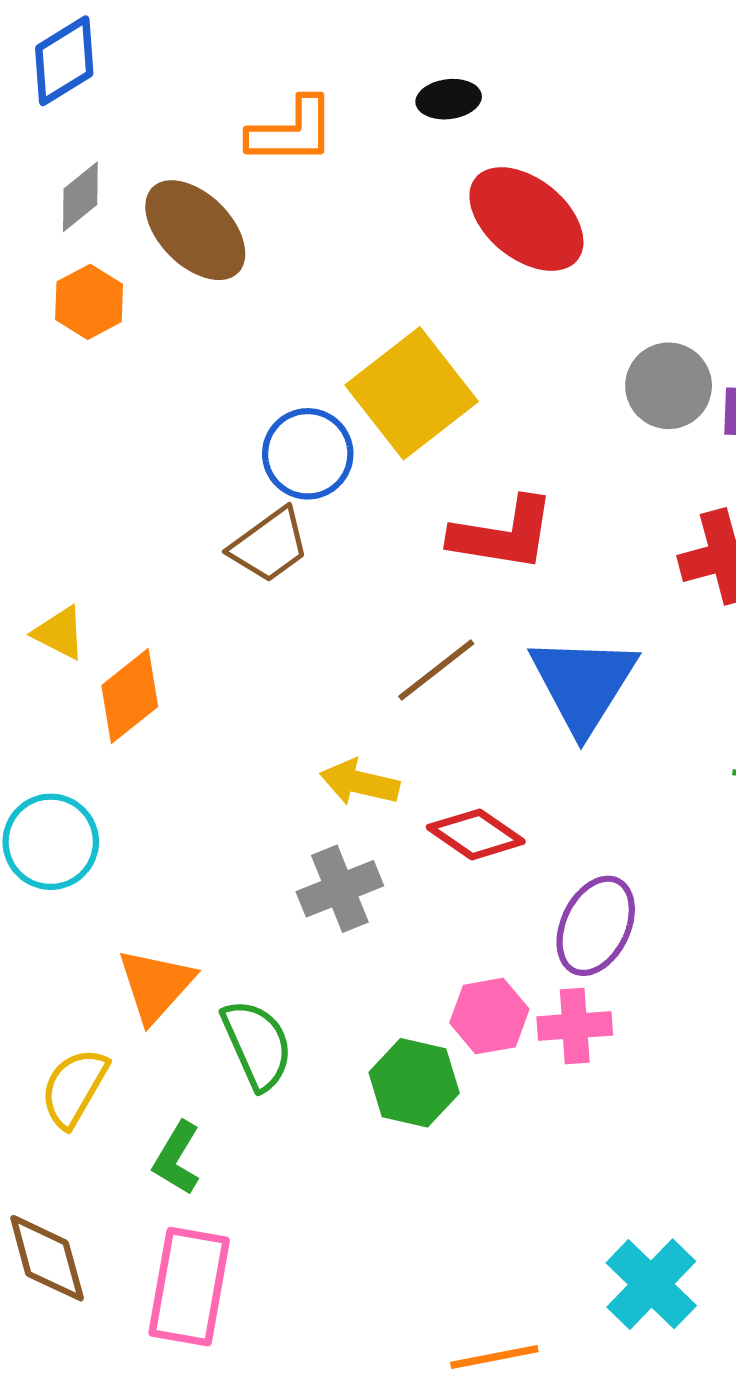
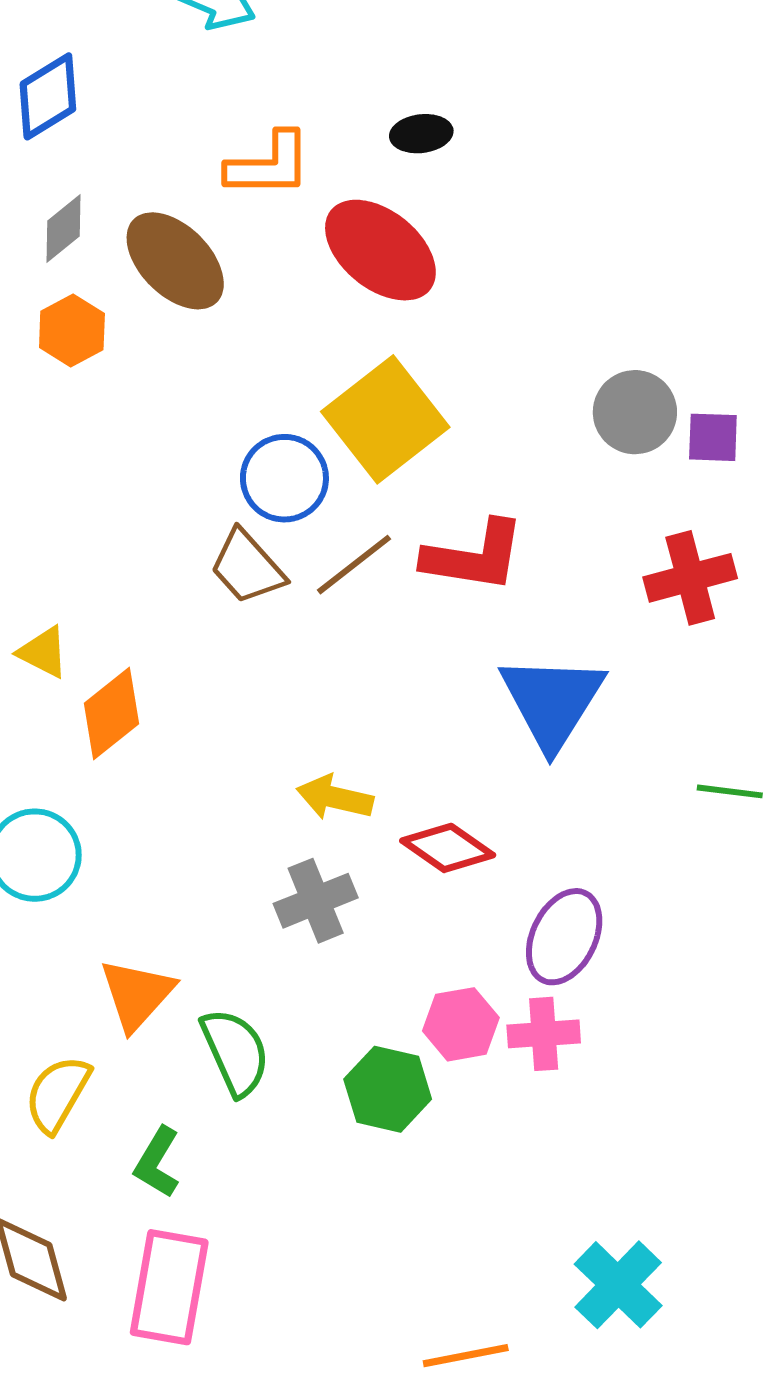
red ellipse: (526, 219) -> (380, 250), moved
brown trapezoid: (269, 545) -> (247, 567), turned 84
brown line: (436, 670) -> (354, 565), moved

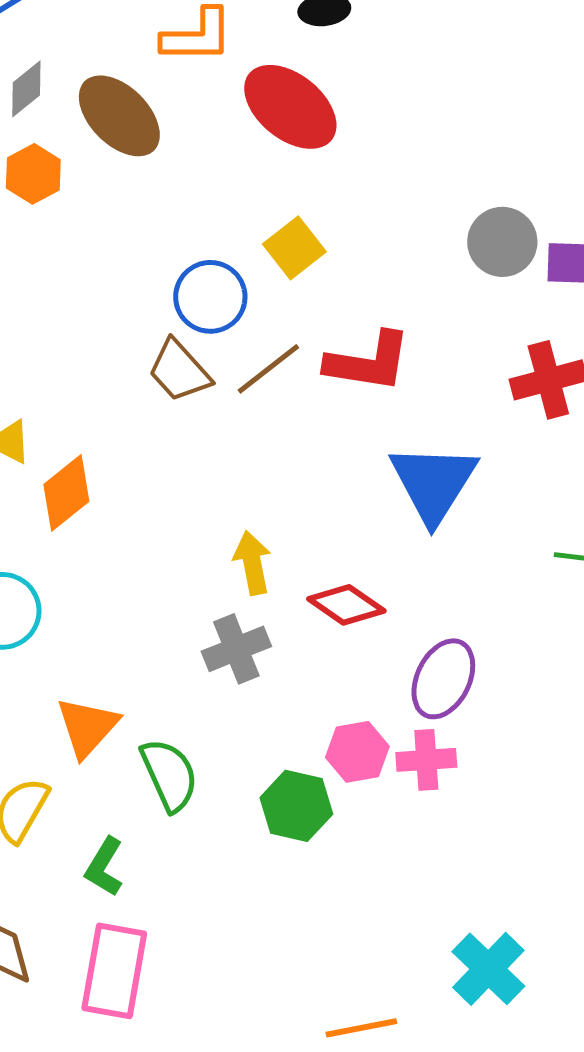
yellow square: (385, 419) -> (294, 248), size x0.6
yellow arrow: (335, 797) -> (252, 563), turned 66

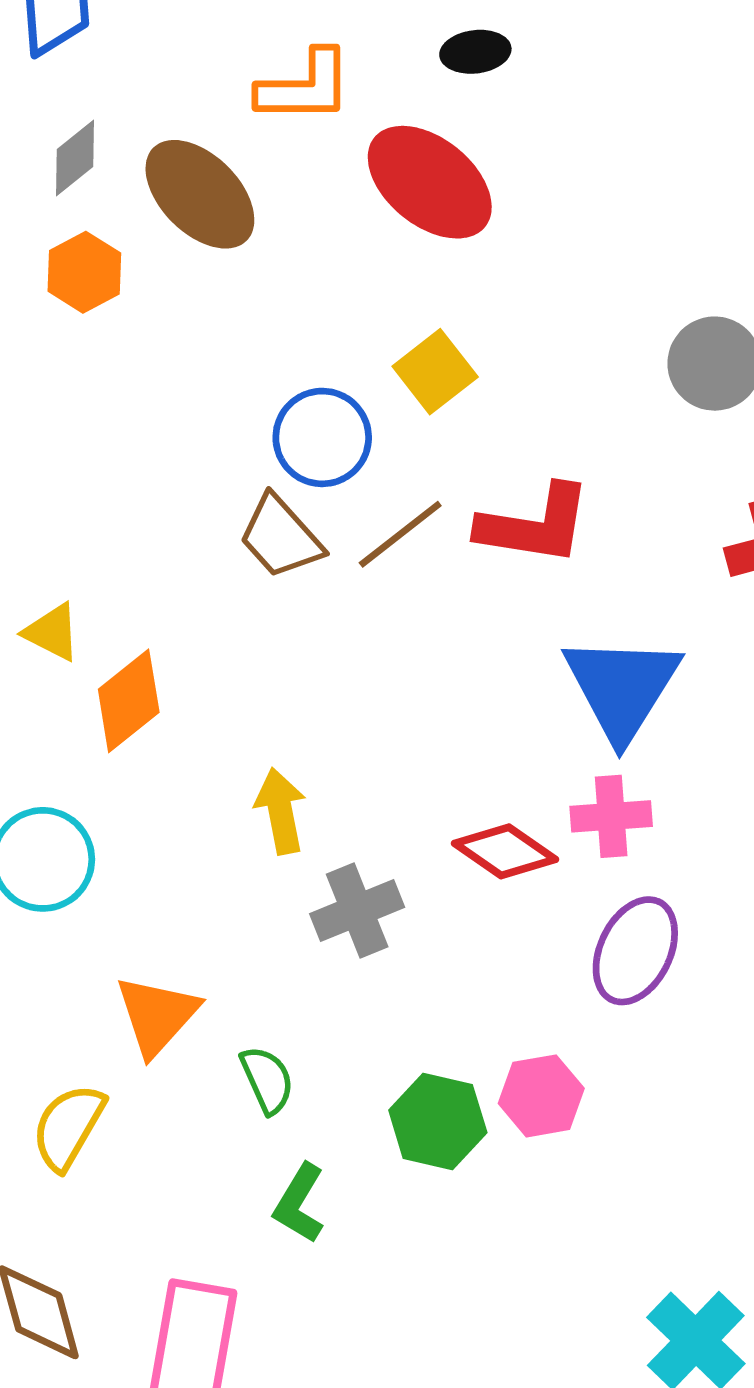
yellow arrow: (252, 563) -> (281, 811), moved
pink hexagon: (357, 752) -> (541, 1096), moved
pink cross: (426, 760) -> (611, 816), moved
green semicircle: (169, 775) -> (267, 1080), size x0.7
green L-shape: (104, 867) -> (299, 1203), moved

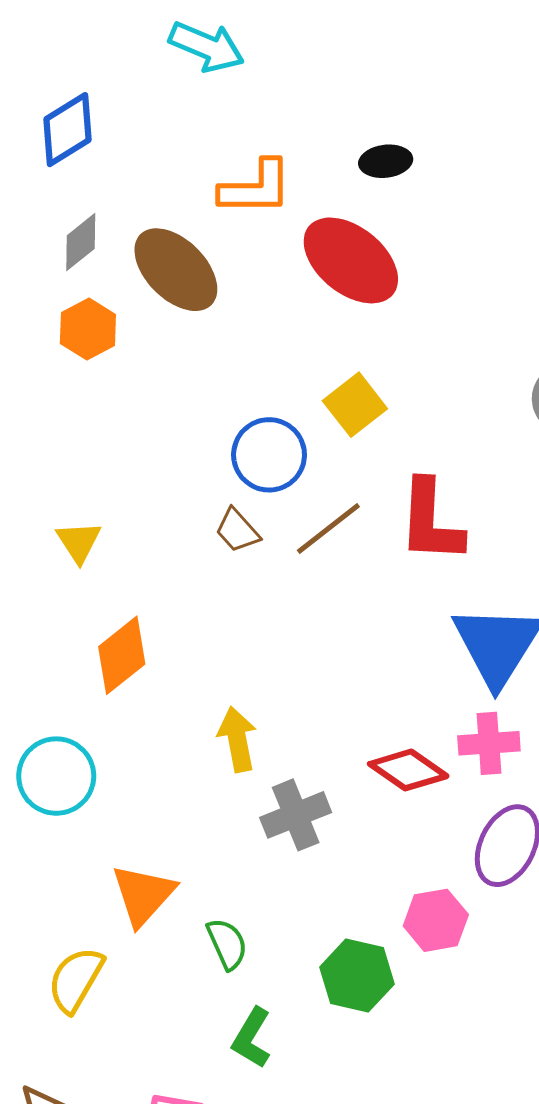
red L-shape: (535, 525) -> (431, 521), turned 84
brown trapezoid: (281, 537) -> (237, 531), size x0.7
yellow triangle: (52, 632) -> (79, 542), moved, turned 30
pink hexagon: (541, 1096) -> (436, 920), moved

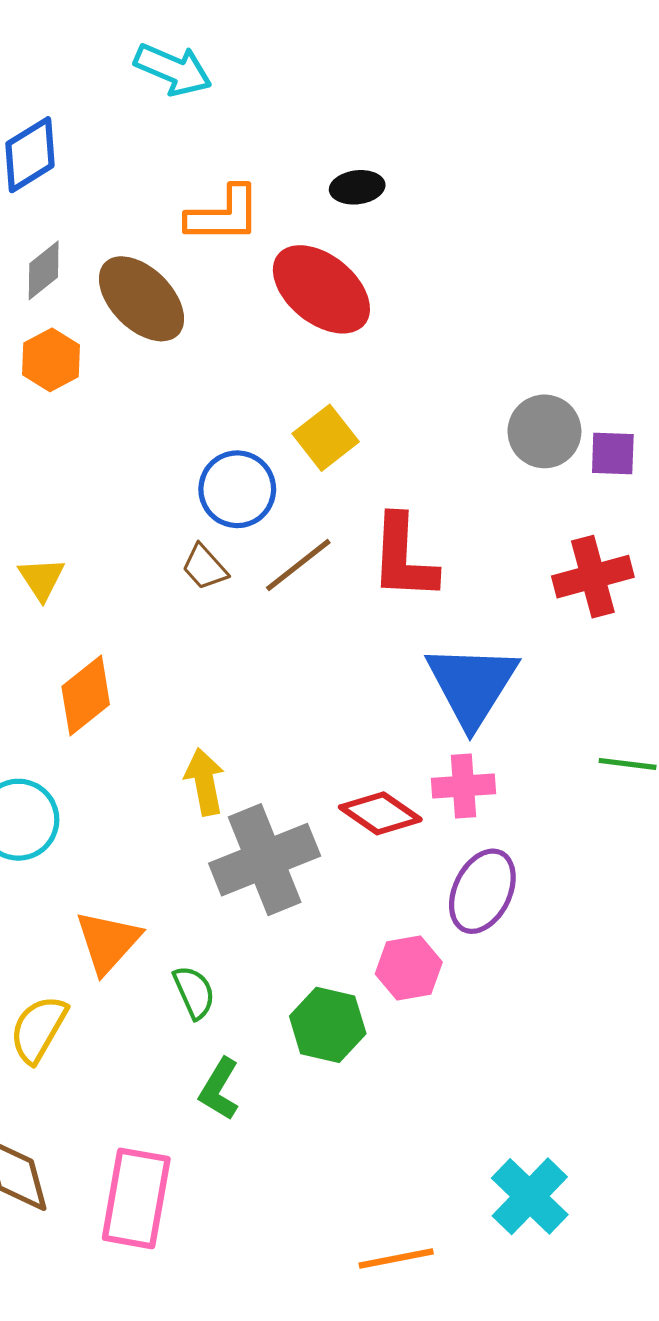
gray cross: (296, 815) -> (265, 860), size x1.5

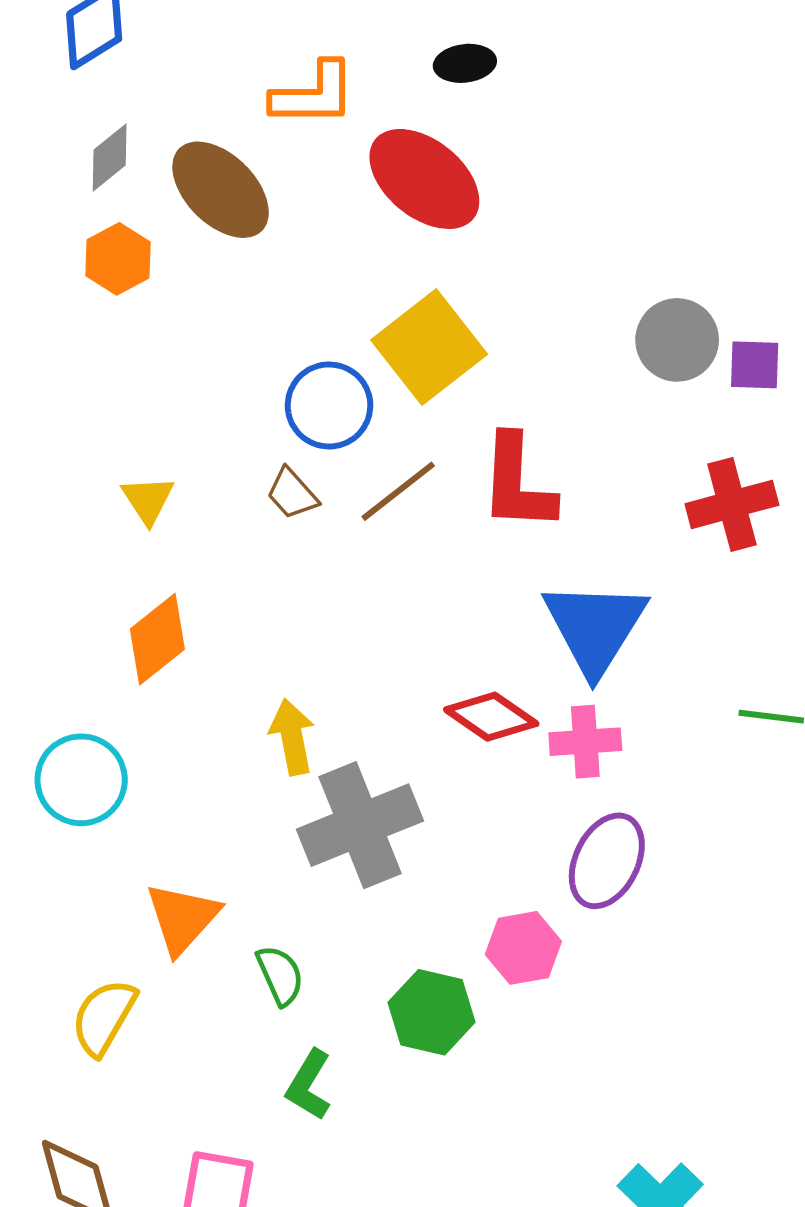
yellow square: (326, 438) -> (429, 347), size x1.5
yellow triangle: (42, 579) -> (148, 500), moved
red diamond: (380, 813) -> (491, 717), moved

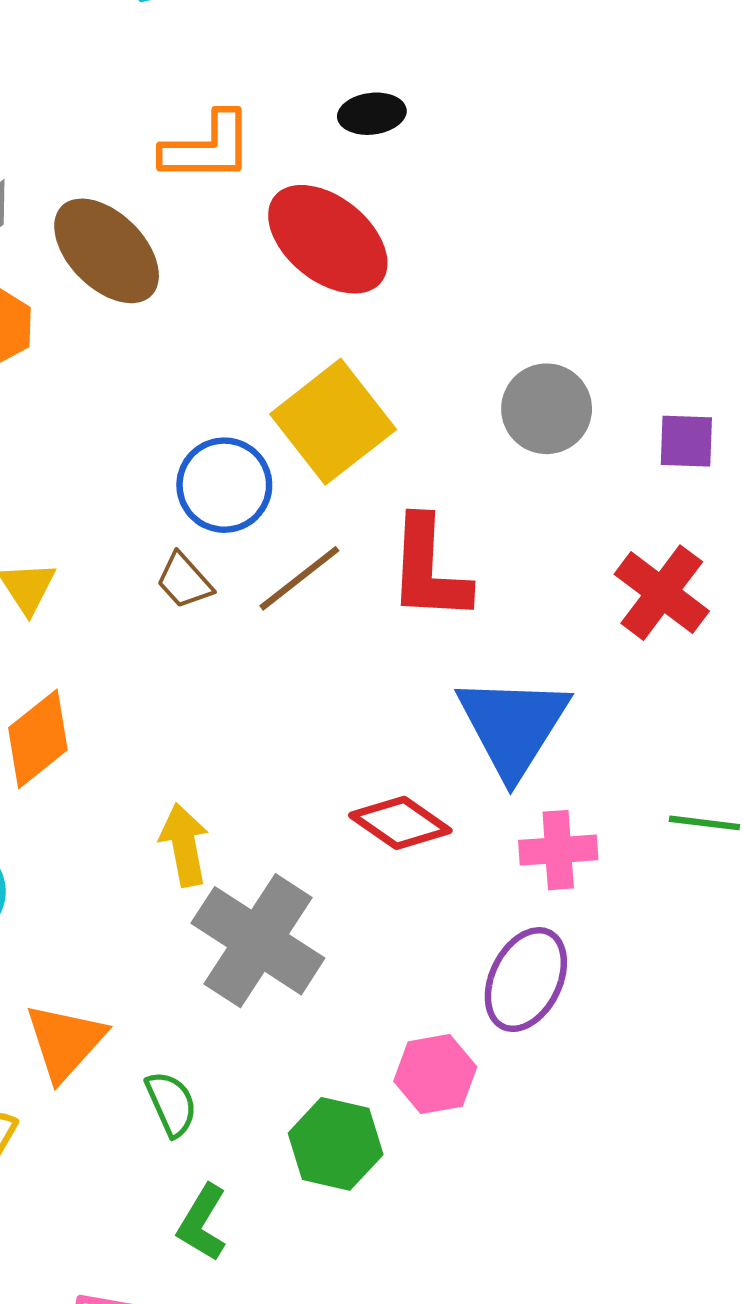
gray circle: (677, 340) -> (547, 409), moved
red cross: (732, 504) -> (662, 593), turned -38
pink cross: (585, 742) -> (558, 850), moved
gray cross: (360, 825) -> (258, 941), turned -35

